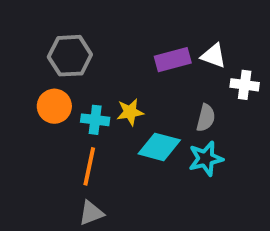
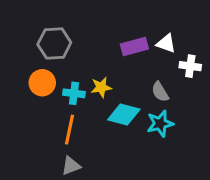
gray semicircle: (206, 118) -> (160, 92), turned 135

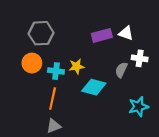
white cross: (190, 66) -> (140, 58), moved
gray semicircle: (160, 92) -> (121, 70), turned 56
cyan star: (160, 124) -> (138, 107), moved

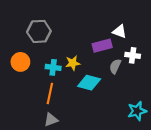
purple rectangle: (102, 35) -> (102, 46), moved
orange circle: (32, 63) -> (20, 62), moved
cyan star: (138, 107) -> (137, 111), moved

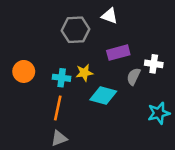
gray hexagon: (39, 31) -> (75, 30), moved
white triangle: (120, 31) -> (110, 16), moved
cyan star: (137, 111) -> (159, 113), moved

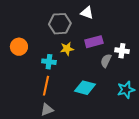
orange circle: (24, 71) -> (19, 47), moved
yellow star: (84, 73) -> (67, 49), moved
cyan diamond: (103, 95) -> (85, 88), moved

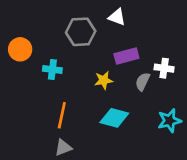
orange circle: (19, 47) -> (20, 49), moved
yellow star: (67, 49) -> (104, 80), moved
cyan cross: (49, 62) -> (52, 70), moved

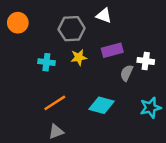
orange circle: (20, 49) -> (18, 23), moved
yellow star: (104, 80) -> (79, 57), moved
orange line: (62, 115) -> (55, 103), turned 45

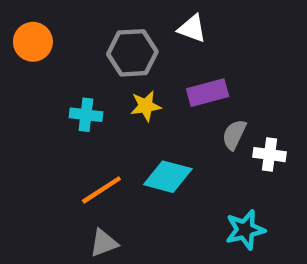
white cross: (146, 61) -> (269, 155), moved
cyan diamond: (101, 105) -> (168, 177), moved
cyan star: (151, 108) -> (245, 230), moved

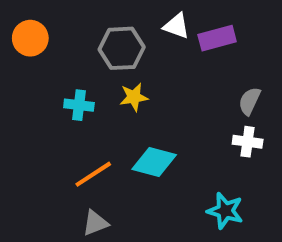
purple rectangle: (208, 93) -> (217, 38), moved
gray semicircle: (234, 135) -> (250, 101), moved
cyan star: (245, 230) -> (225, 211), turned 30

